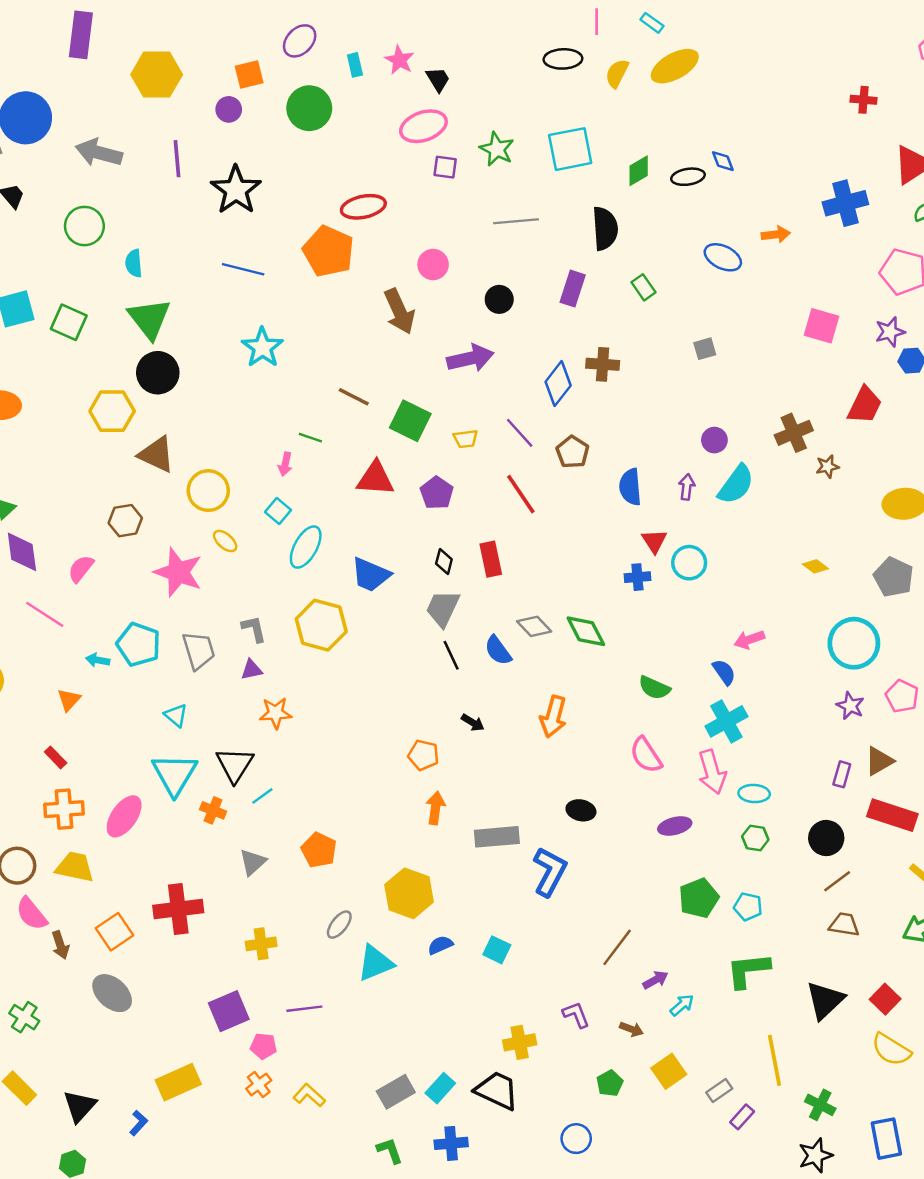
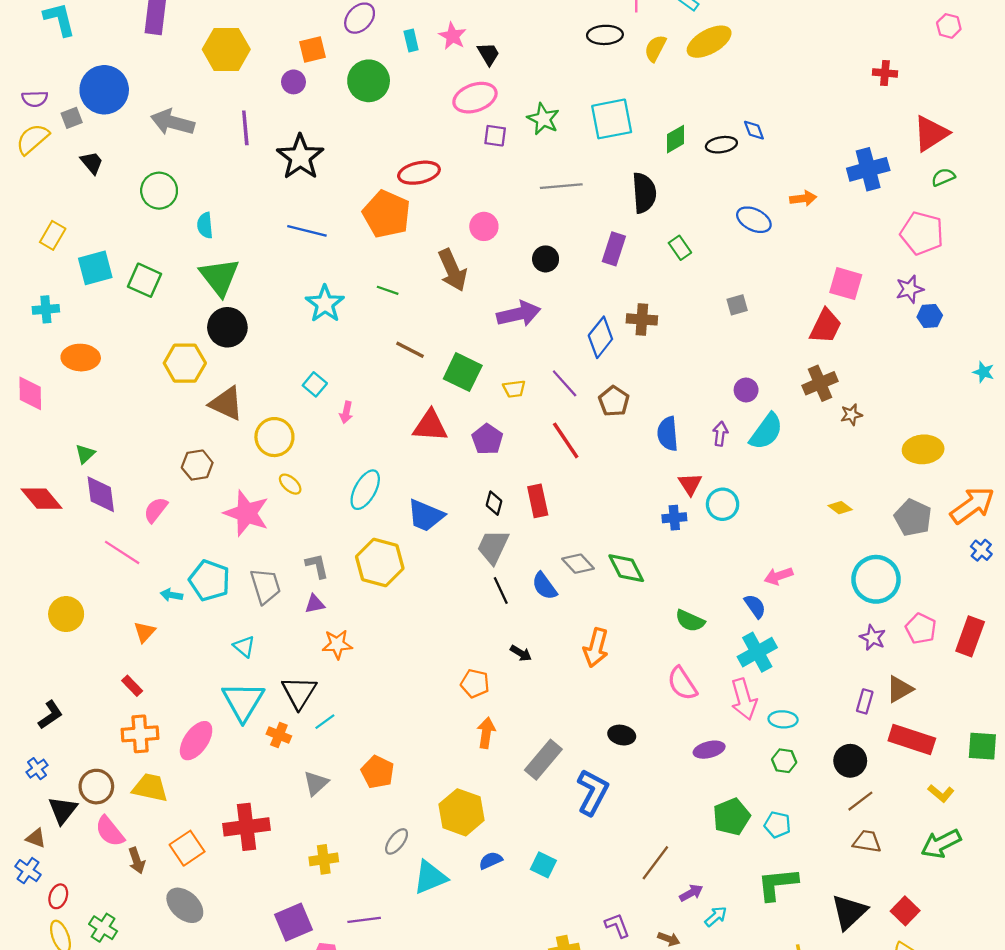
red trapezoid: (865, 405) -> (826, 326), moved
green line: (310, 438) -> (388, 290), moved
cyan square: (278, 511) -> (315, 384), moved
gray rectangle: (497, 837) -> (543, 760), turned -45

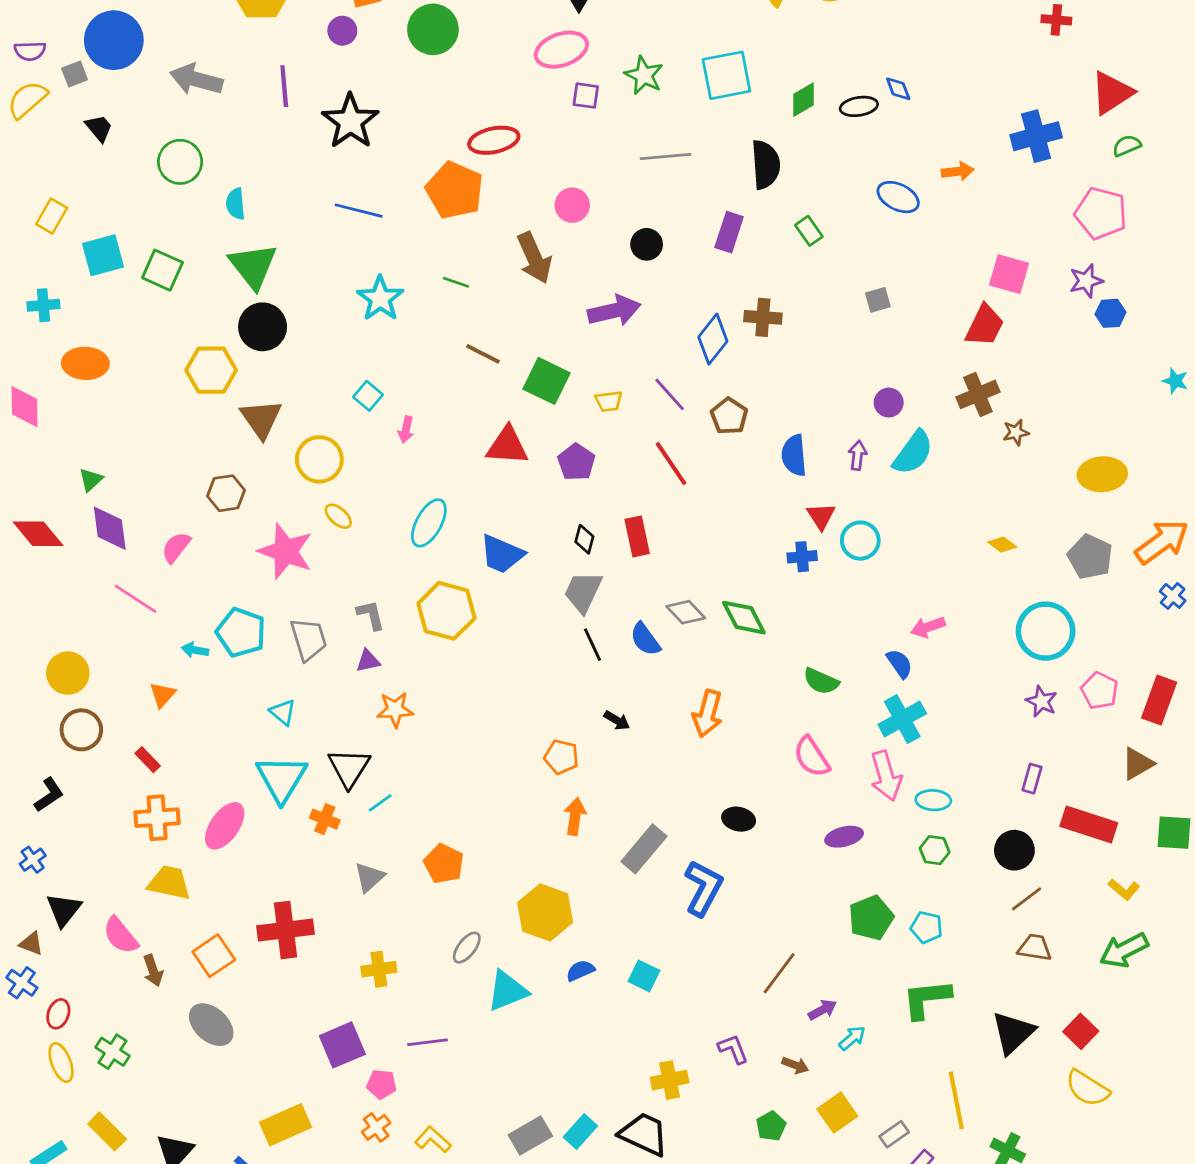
brown triangle: (226, 403) -> (261, 419), turned 30
brown triangle: (900, 689) -> (1137, 764), moved
brown circle: (96, 787) -> (81, 730), moved

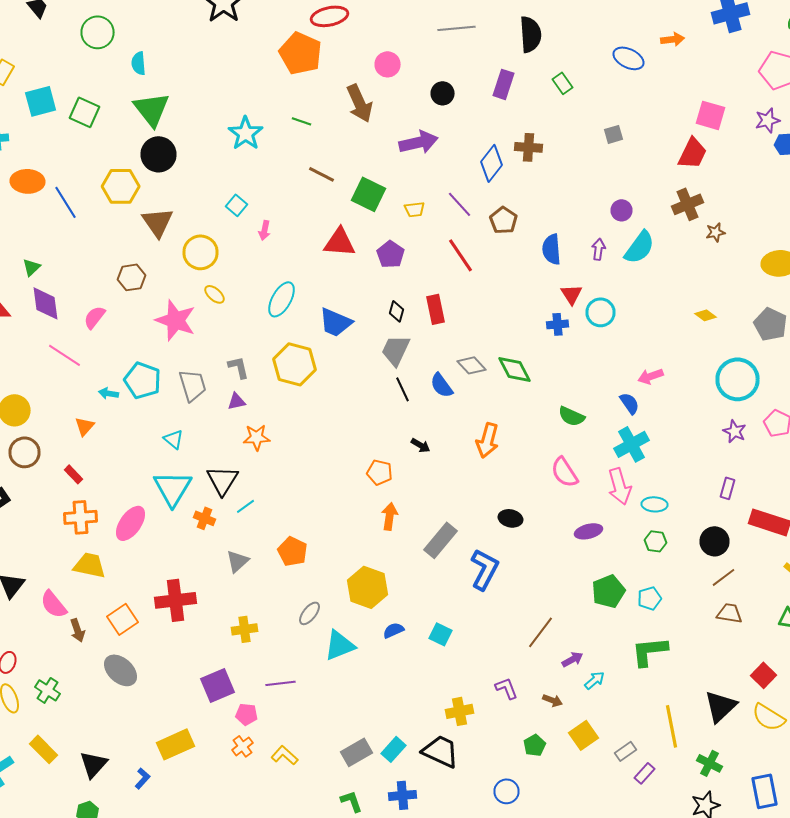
blue line: (359, 211) -> (66, 202), moved, turned 44
cyan pentagon: (927, 927) -> (650, 598), turned -30
black triangle: (1013, 1033) -> (720, 706), moved

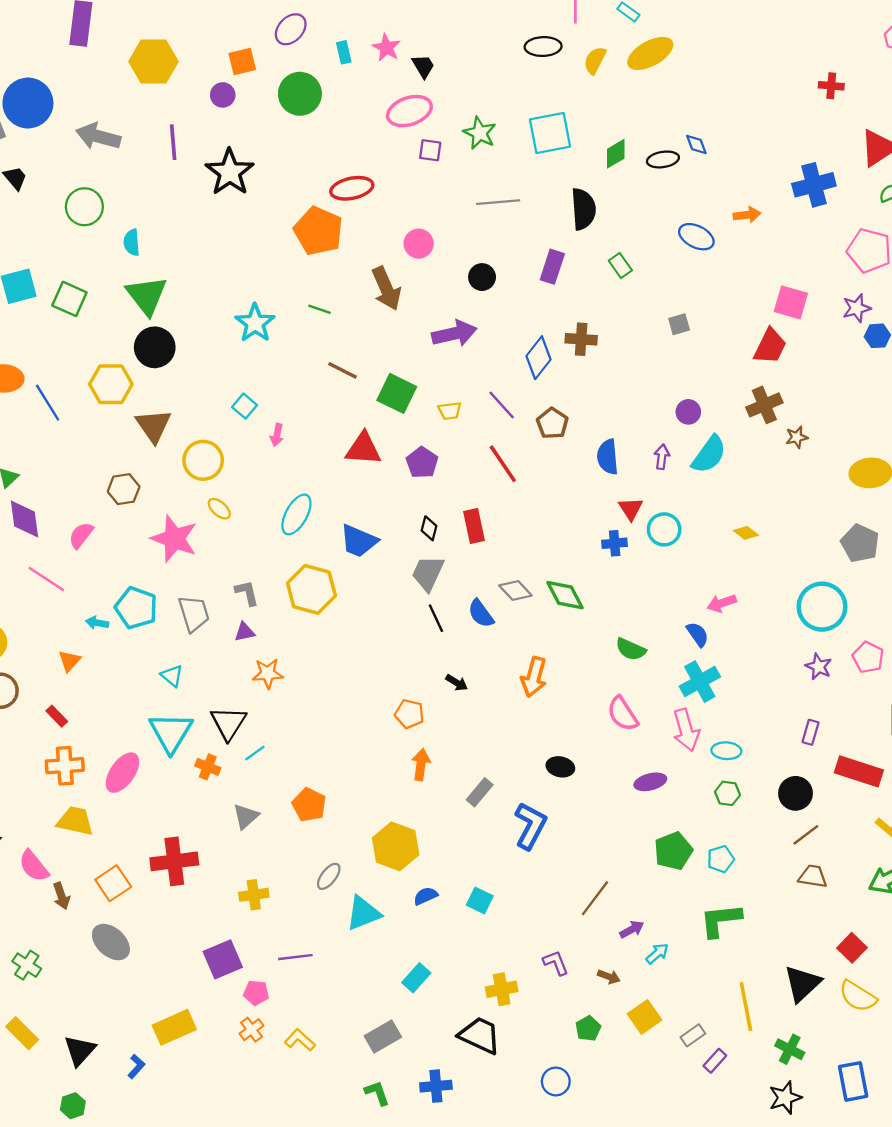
yellow diamond: (706, 315) -> (746, 533), moved
gray rectangle: (440, 540) -> (480, 792), size x0.7
cyan rectangle: (394, 749) -> (416, 978), moved

